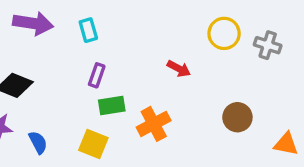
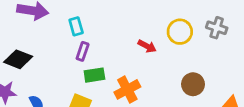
cyan rectangle: (88, 30) -> (76, 26), moved
yellow circle: (224, 33) -> (180, 32), moved

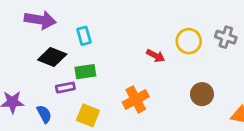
purple rectangle: (83, 51) -> (65, 88), moved, turned 60
black diamond: (18, 59) -> (52, 57), moved
green rectangle: (94, 75) -> (85, 72), moved

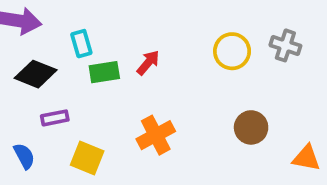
red arrow: (156, 56) -> (148, 63), moved, turned -78
green rectangle: (85, 72) -> (104, 72), moved

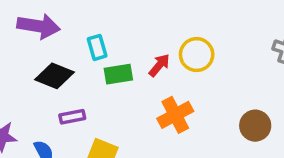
yellow circle: (232, 51) -> (197, 55), moved
orange cross: (156, 135) -> (175, 115), moved

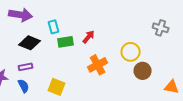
yellow circle: (197, 55) -> (131, 52), moved
purple rectangle: (72, 117) -> (26, 67), moved

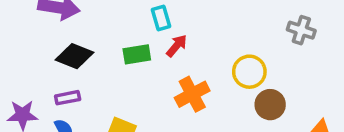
cyan rectangle: (54, 27) -> (161, 18), moved

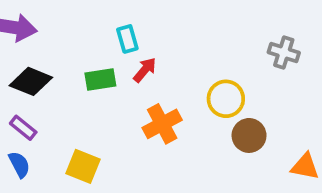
purple rectangle: (68, 98) -> (23, 128), turned 50

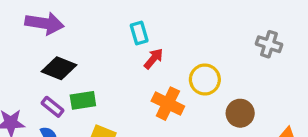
green rectangle: (100, 79) -> (83, 100), moved
yellow circle: (226, 99) -> (205, 80), moved
orange cross: (162, 124) -> (168, 104), turned -36

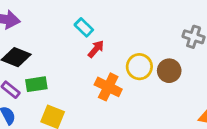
cyan rectangle: (139, 33) -> (84, 27), turned -30
brown circle: (240, 113) -> (169, 71), moved

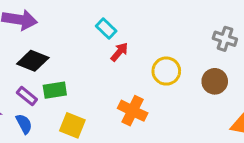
brown circle: (169, 71) -> (215, 81), moved
orange cross: (108, 87) -> (133, 111), moved

